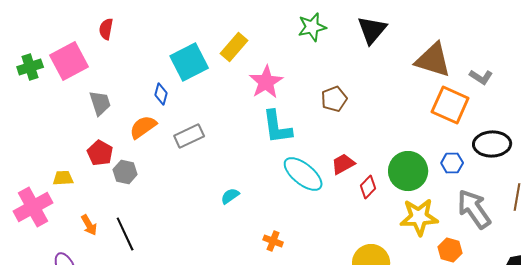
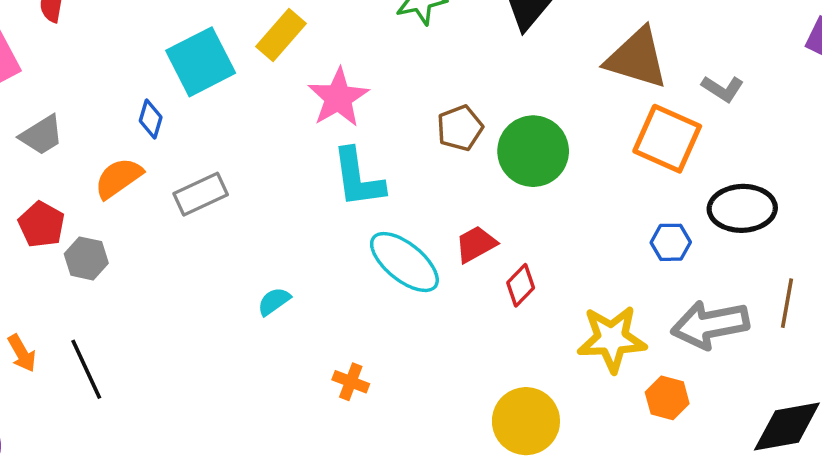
gray trapezoid: (100, 103) -> (42, 135), turned 76
green circle: (408, 171) -> (533, 151), moved
gray arrow: (474, 209) -> (710, 325), turned -66

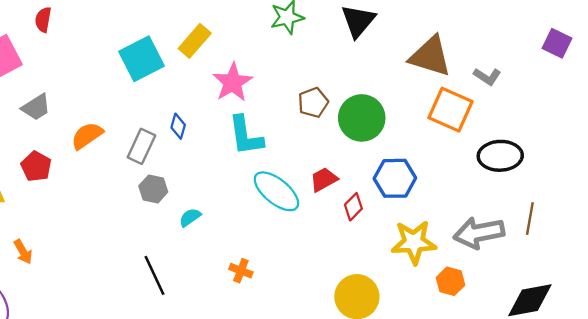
blue diamond: (151, 119) -> (178, 126), moved
gray rectangle: (201, 194) -> (141, 146), turned -40
blue hexagon: (671, 242) -> (395, 178), moved, size x1.6
gray hexagon: (86, 258) -> (153, 189), moved
black line: (86, 369) -> (154, 275), moved

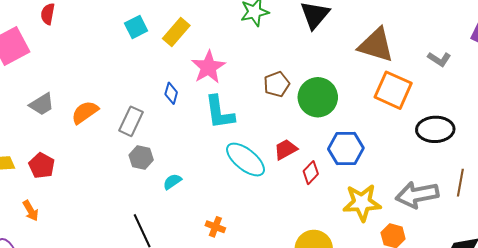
cyan square: (141, 59) -> (136, 27), moved, size x0.6
gray L-shape: (487, 76) -> (439, 59), moved
gray trapezoid: (36, 107) -> (42, 104), moved
blue diamond: (178, 126) -> (171, 93), moved
red pentagon: (36, 166) -> (42, 166), moved

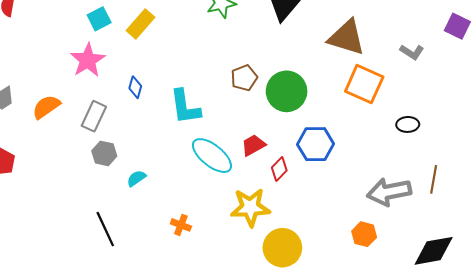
pink star: (208, 67) -> (88, 60), moved
black ellipse: (435, 129) -> (408, 124), size x0.6
yellow star: (362, 203) -> (250, 207), moved

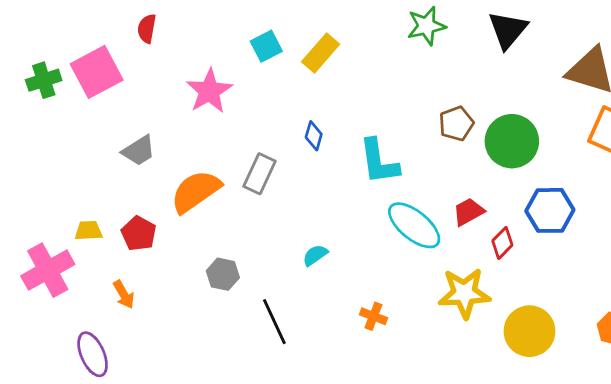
pink star: (88, 60) -> (209, 91), moved
orange semicircle: (46, 107) -> (196, 191), moved, size x1.4
gray hexagon: (104, 153) -> (223, 274), moved
yellow circle: (282, 248) -> (529, 331), moved

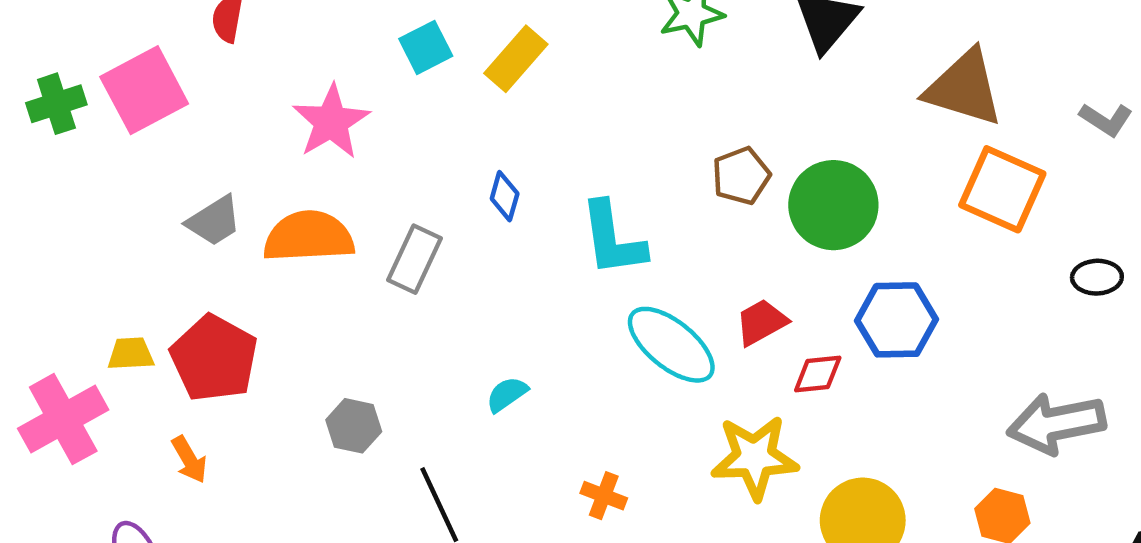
orange semicircle: (196, 191) -> (309, 237), moved, turned 32
red pentagon: (139, 233) -> (214, 358), size x1.5
red diamond: (502, 243) -> (818, 374), turned 40

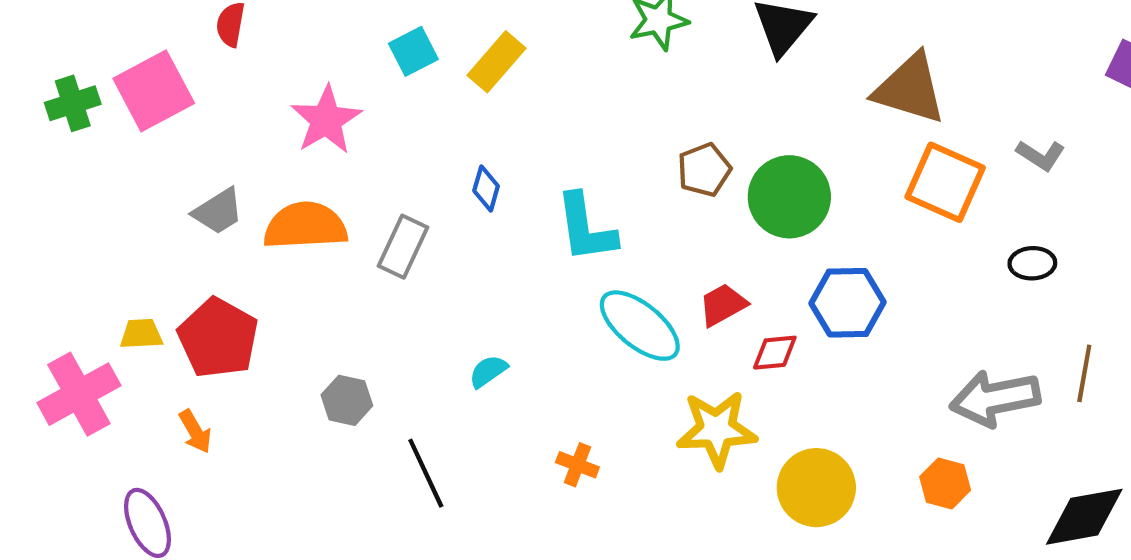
gray L-shape: (1106, 119) -> (1041, 155), moved

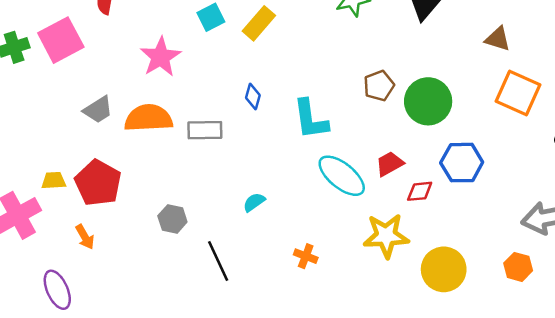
brown triangle: (910, 89) -> (498, 39), size x0.6
gray rectangle: (403, 247) -> (205, 130), turned 64

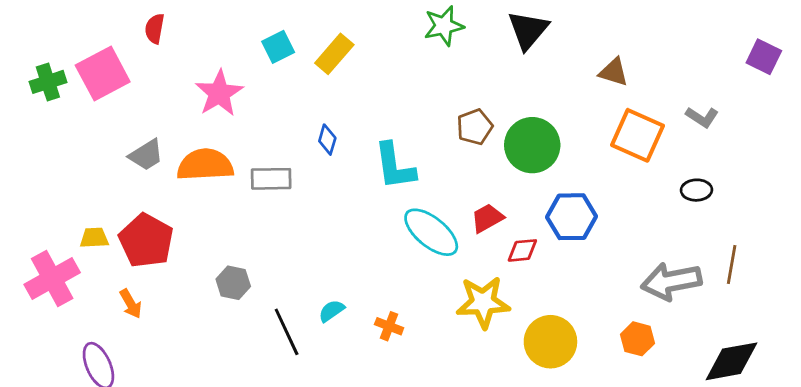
cyan semicircle: (254, 202) -> (331, 311), moved

